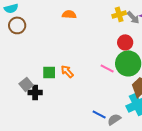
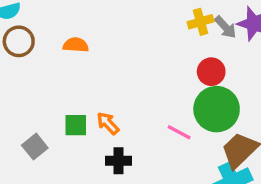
orange semicircle: (69, 14) -> (76, 45), moved
pink line: (107, 68) -> (179, 132), moved
black cross: (35, 92) -> (119, 161), moved

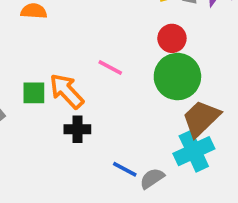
orange arrow: (108, 123) -> (67, 91), size x1.5
pink line: (179, 132) -> (110, 67), moved

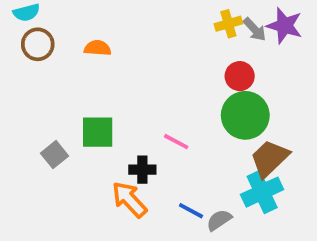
pink line: (110, 67) -> (176, 142), moved
orange arrow: (67, 91) -> (129, 199), moved
green square: (34, 93) -> (98, 132), size x1.4

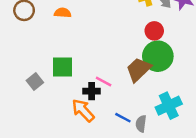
pink line: (176, 142) -> (104, 81), moved
brown trapezoid: (270, 158) -> (139, 69), moved
gray semicircle: (219, 220) -> (141, 124), turned -49

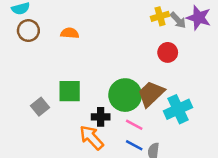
green circle: (158, 56) -> (125, 95), moved
pink line: (104, 81) -> (134, 125), moved
cyan cross: (169, 106) -> (178, 109), moved

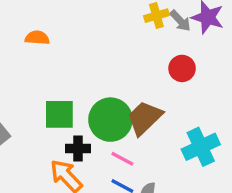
red circle: (168, 52) -> (182, 68), moved
green square: (70, 91) -> (59, 114), moved
cyan cross: (178, 109) -> (201, 147), moved

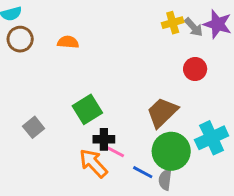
green square: (59, 114) -> (87, 109), turned -32
green circle: (110, 120) -> (171, 151), moved
pink line: (122, 159) -> (114, 151), moved

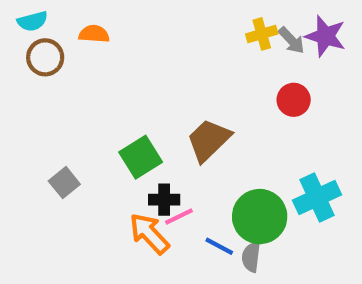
orange semicircle: (68, 42) -> (94, 34), moved
brown trapezoid: (162, 112) -> (209, 140), moved
pink line: (114, 151) -> (179, 217), turned -54

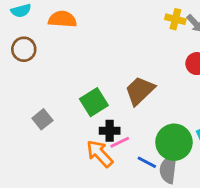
orange semicircle: (94, 34) -> (62, 19), size x1.4
yellow cross: (262, 34) -> (175, 19), turned 30
brown circle: (45, 57) -> (24, 49), moved
gray semicircle: (251, 257) -> (168, 169), size x1.4

